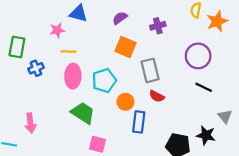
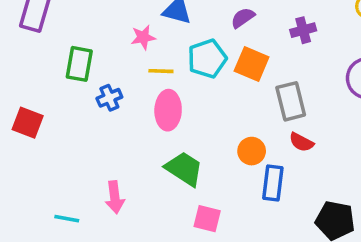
cyan pentagon: (104, 81) -> (207, 59), moved
pink arrow: (30, 123) -> (115, 197), moved

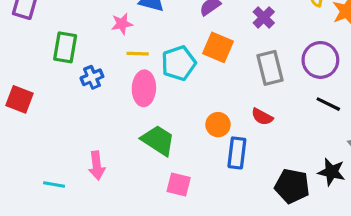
purple cross: (303, 30) -> (264, 17), turned -30
cyan pentagon: (207, 59) -> (179, 63), moved
gray rectangle: (291, 101) -> (270, 68), moved

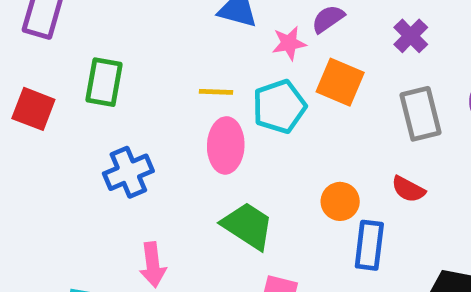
pink star: (122, 24) -> (289, 43), moved
blue cross: (92, 77) -> (128, 172), moved, size x1.4
red square: (19, 99) -> (33, 109), moved

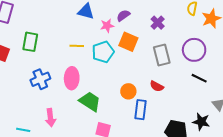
pink ellipse: (226, 145) -> (72, 78), moved

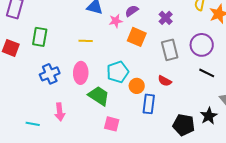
cyan pentagon: (103, 52) -> (118, 72), moved
black star: (201, 122) -> (209, 116), turned 30

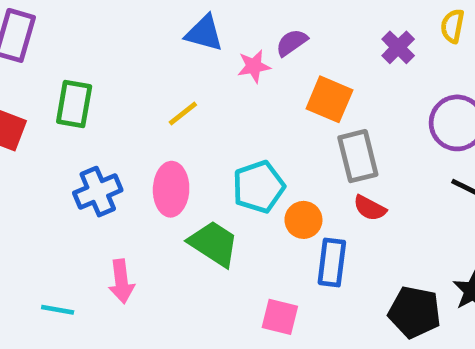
purple cross: (166, 18) -> (398, 47), moved
orange square: (137, 37) -> (329, 99), moved
yellow line: (86, 41) -> (183, 113), turned -40
gray rectangle: (170, 50) -> (358, 156), moved
pink square: (112, 124) -> (280, 317), moved

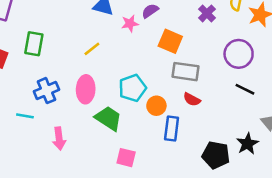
gray rectangle: (358, 156) -> (186, 72), turned -68
cyan line: (58, 310) -> (25, 116), moved
pink square: (280, 317) -> (126, 158), moved

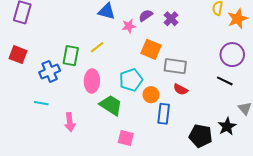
purple cross: (207, 13) -> (171, 19), moved
orange square: (170, 41) -> (151, 49), moved
green rectangle: (34, 44) -> (71, 56), moved
purple circle: (239, 54) -> (232, 55), moved
blue cross: (46, 91) -> (50, 71), moved

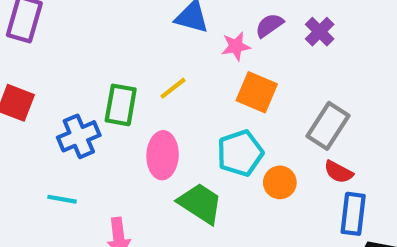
orange square: (151, 49) -> (257, 92), moved
gray rectangle: (175, 66) -> (328, 126), turned -65
blue rectangle: (164, 114) -> (353, 214), moved

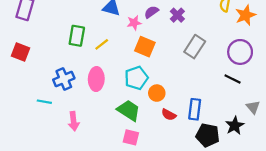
green rectangle: (121, 105) -> (77, 36), moved
gray rectangle: (328, 126) -> (195, 47), moved
blue cross: (79, 136) -> (64, 79), moved
red semicircle: (338, 172) -> (169, 115), moved
green trapezoid: (200, 203) -> (129, 110), moved

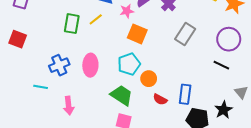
yellow line: (102, 44) -> (96, 19), moved

